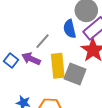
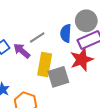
gray square: (75, 74) -> (58, 77), turned 35

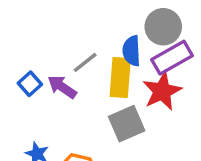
yellow rectangle: (45, 65) -> (120, 78), moved

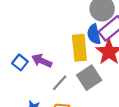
blue semicircle: (132, 51) -> (94, 34), moved
gray line: (85, 62) -> (60, 83), moved

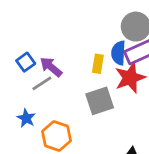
yellow rectangle: (79, 48) -> (98, 64), size x0.6
gray line: (60, 83) -> (42, 83), moved

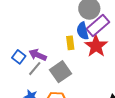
gray square: (100, 101) -> (60, 72), moved

